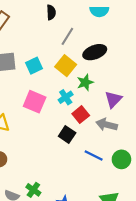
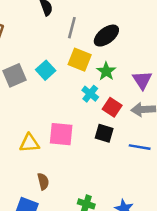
pink square: (35, 102) -> (61, 134), moved

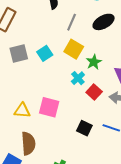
black ellipse: (106, 36) -> (104, 22), moved
black square: (104, 133) -> (84, 128), moved
brown semicircle: (43, 181) -> (28, 143), size x1.6

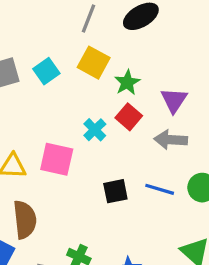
cyan cross: (78, 78) -> (95, 130), moved
red square: (94, 92) -> (129, 117), moved
black square: (84, 128) -> (115, 191), turned -35

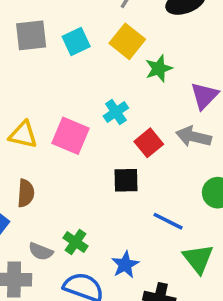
red square: (129, 117) -> (149, 143), moved
blue line: (160, 189) -> (168, 221), moved
brown semicircle: (25, 220) -> (26, 193), size x0.7

